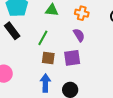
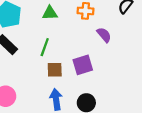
purple semicircle: (79, 35) -> (104, 35), moved

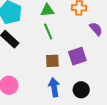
green line: (45, 47) -> (48, 31), moved, turned -42

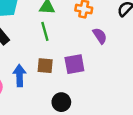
blue arrow: (54, 87) -> (20, 76), moved
black circle: (81, 90) -> (61, 102), moved

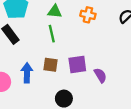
purple semicircle: (100, 36) -> (100, 75), moved

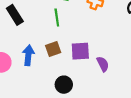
brown square: (51, 65) -> (53, 49), turned -32

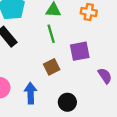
purple square: (80, 51) -> (80, 51), moved
blue arrow: (28, 55) -> (31, 93), moved

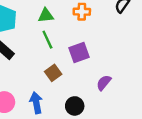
purple semicircle: (105, 76) -> (104, 83), moved, turned -98

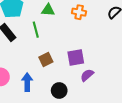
green line: (47, 40) -> (36, 30), moved
purple square: (79, 53) -> (76, 58), moved

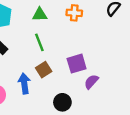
green line: (36, 30) -> (39, 42), moved
blue arrow: (27, 82) -> (24, 83), moved

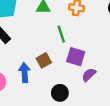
green line: (39, 42) -> (61, 34), moved
purple square: (77, 64) -> (76, 57), turned 30

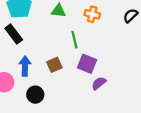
blue arrow: (24, 73) -> (25, 66), moved
black circle: (60, 93) -> (35, 95), moved

